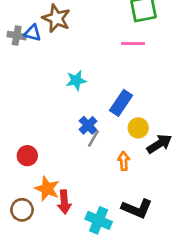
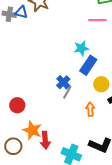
cyan star: (76, 80) -> (81, 48), moved

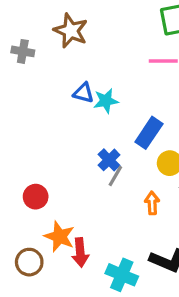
blue triangle: (21, 12) -> (83, 93), moved
cyan star: (81, 48) -> (106, 101), moved

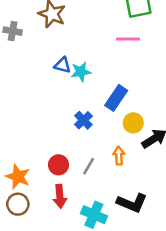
gray line: (115, 176) -> (89, 166), moved
red circle: (36, 197) -> (59, 165), moved
orange star: (60, 237) -> (18, 177), moved

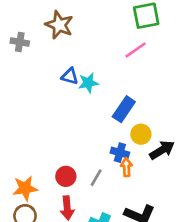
pink line: (128, 39) -> (136, 50), turned -35
blue cross: (83, 120) -> (120, 153), moved, turned -30
orange star: (18, 177) -> (25, 188), turned -30

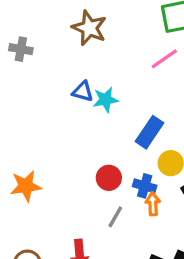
brown star: (59, 25) -> (89, 28), moved
red circle: (66, 176) -> (109, 178), moved
orange star: (25, 188) -> (26, 186), moved

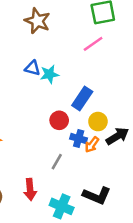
red circle: (109, 178) -> (59, 120), moved
orange arrow: (153, 204) -> (92, 145), moved, turned -140

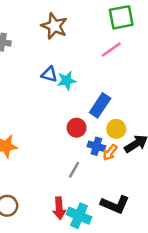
red arrow: (30, 189) -> (59, 208), moved

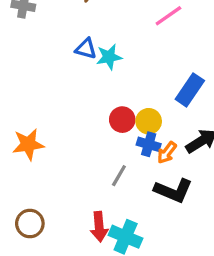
blue rectangle: (100, 105) -> (190, 90), moved
yellow circle: (116, 129) -> (149, 121), moved
black L-shape: (115, 205) -> (173, 191), moved

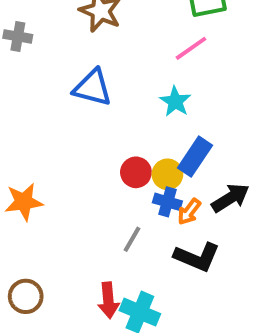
blue triangle: (86, 49) -> (93, 88), size x1.5
cyan star: (109, 57) -> (175, 101), moved, turned -30
blue rectangle: (190, 90) -> (195, 157), moved

